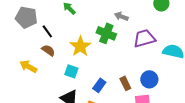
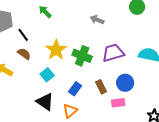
green cross: (106, 33) -> (82, 56), moved
purple trapezoid: (144, 38) -> (113, 53), moved
cyan square: (71, 71) -> (47, 75), turned 32

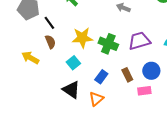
yellow star: (56, 50) -> (82, 38), turned 30
brown semicircle: (24, 54) -> (50, 42), turned 32

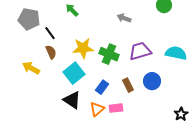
cyan square: (73, 63) -> (74, 73), size x1.5
pink rectangle: (144, 91) -> (116, 108), moved

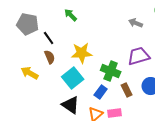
gray arrow: (124, 18) -> (136, 23), moved
green cross: (109, 54) -> (111, 71), moved

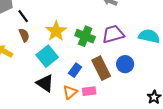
yellow star: (82, 53) -> (56, 31), turned -30
green cross: (111, 71) -> (85, 36), moved
brown rectangle: (127, 90) -> (101, 68), size x1.6

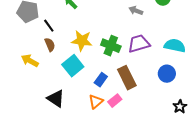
yellow star: (56, 31) -> (82, 41), turned -30
blue circle: (125, 64) -> (167, 74), moved
black triangle: (45, 83) -> (56, 99), moved
pink rectangle: (89, 91) -> (115, 101), turned -32

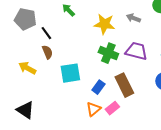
yellow star: (82, 41) -> (104, 24), moved
purple trapezoid: (139, 44) -> (136, 51), turned 30
cyan square: (73, 66) -> (70, 73), turned 30
black triangle: (56, 99) -> (25, 110), moved

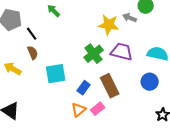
gray arrow: (133, 18) -> (130, 18), moved
yellow star: (104, 24) -> (109, 25), moved
green cross: (108, 53) -> (94, 54), turned 30

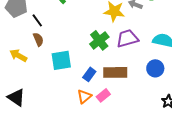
purple trapezoid: (122, 52) -> (127, 38), turned -30
brown rectangle: (110, 86) -> (115, 72), turned -65

